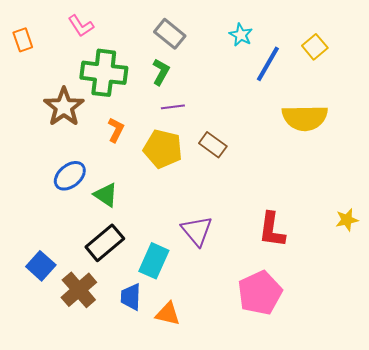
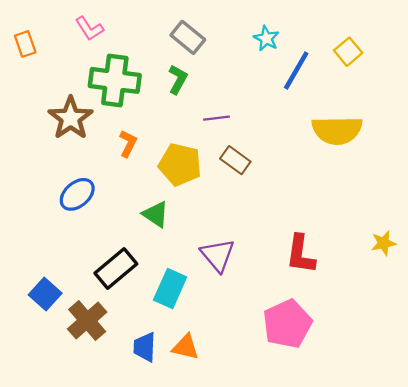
purple line: (173, 107) -> (217, 118), moved
green triangle: (106, 195) -> (156, 214), moved
blue trapezoid: (131, 297) -> (145, 347), moved

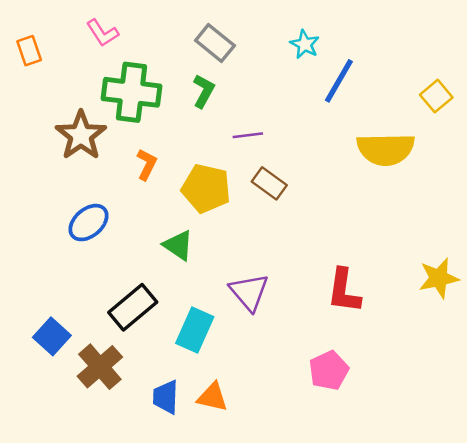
yellow square: (348, 52) -> (436, 96), moved
yellow star: (384, 243) -> (439, 278), size x1.4
pink pentagon: (287, 324) -> (329, 370), size x0.7

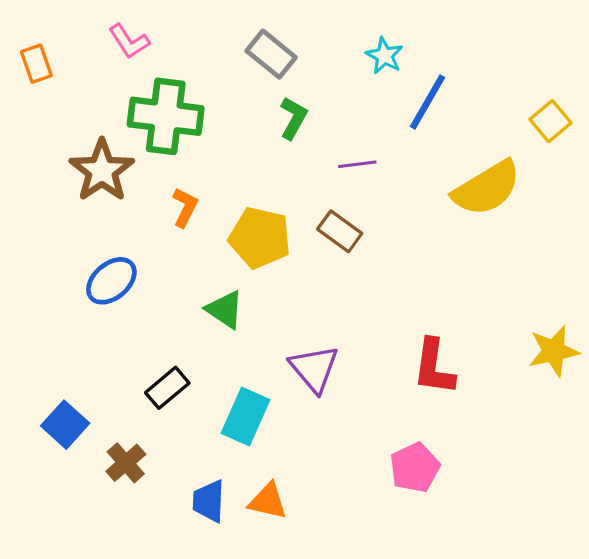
green L-shape: (204, 91) -> (293, 118), moved
purple line: (248, 135) -> (357, 164), moved
yellow semicircle: (386, 149) -> (487, 188), turned -30
black rectangle: (133, 307) -> (167, 388), size x0.7
brown cross: (100, 367) -> (126, 463), size x0.7

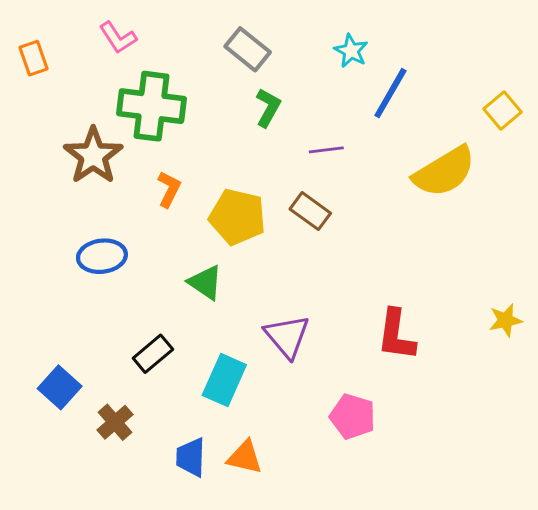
blue ellipse: (111, 281) -> (102, 256), turned 33
yellow star: (554, 351) -> (505, 320), size x0.7
pink pentagon: (415, 468) -> (353, 416), moved, turned -30

